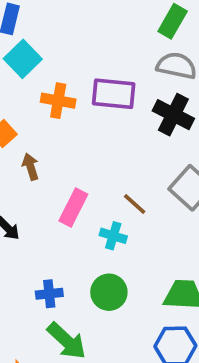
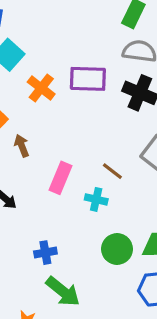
orange cross: (58, 101) -> (41, 88), turned 32
green circle: (109, 292) -> (117, 249), moved

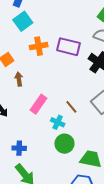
orange cross: (41, 88) -> (39, 46), turned 30
green circle: (117, 249) -> (64, 144), moved

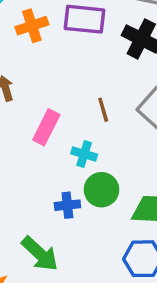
brown line: (71, 107) -> (103, 110), moved, turned 32
blue cross: (19, 148) -> (67, 205), moved

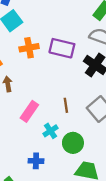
cyan cross: (84, 154) -> (50, 131), turned 32
green circle: (101, 190) -> (73, 143), moved

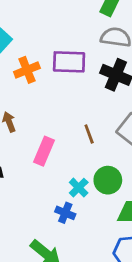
cyan cross: (50, 131) -> (79, 188), moved
blue cross: (36, 161) -> (65, 213), turned 32

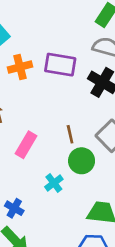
green circle: (108, 180) -> (82, 161), moved
blue cross: (65, 213) -> (14, 208), moved

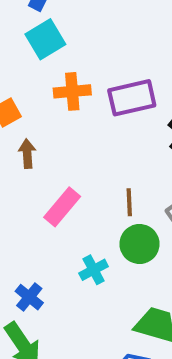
purple rectangle: (60, 65) -> (132, 98), turned -32

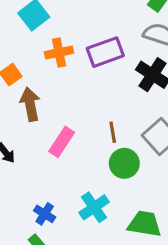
brown arrow: (27, 154) -> (30, 104), size x1.5
cyan cross: (94, 270) -> (94, 207), moved, size x1.4

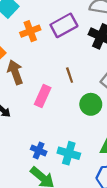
brown line: (113, 132) -> (70, 75), moved
cyan cross: (94, 207) -> (69, 153), moved, turned -30

